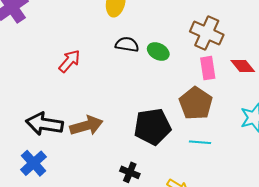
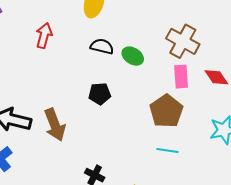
red arrow: (69, 61) -> (44, 36), moved, turned -30
brown arrow: (86, 126) -> (55, 125), turned 80
black pentagon: (152, 127) -> (100, 94), moved, size x0.6

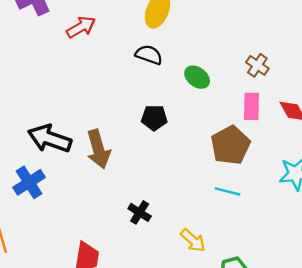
red arrow: (44, 36) -> (81, 27), moved, turned 40
brown cross: (183, 41) -> (257, 65), size x0.6
black semicircle: (102, 46) -> (149, 55), moved

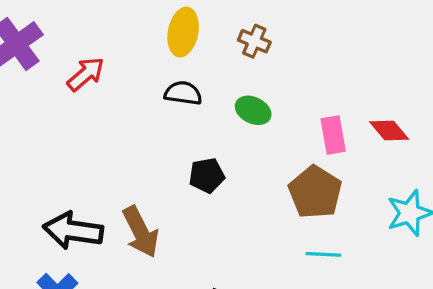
brown cross: (257, 65) -> (254, 41), moved

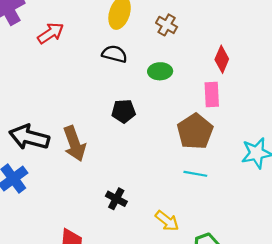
green ellipse: (253, 110) -> (160, 71), turned -35
red diamond: (389, 130) -> (222, 59), moved, turned 56

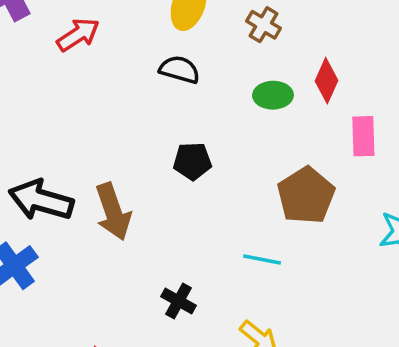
red diamond: (222, 59) -> (326, 81), moved
green ellipse: (160, 71) -> (273, 95), moved
pink rectangle: (212, 94) -> (363, 136), moved
cyan line: (195, 174) -> (262, 260), moved

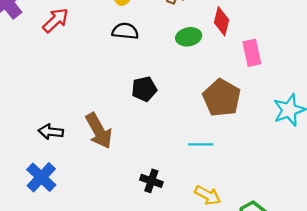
black arrow: (41, 200) -> (51, 132), size x0.6

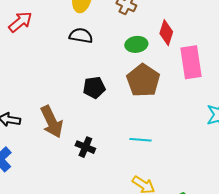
pink rectangle: (252, 53) -> (191, 62), size x1.4
brown pentagon: (222, 98) -> (143, 80), moved
black cross: (151, 181) -> (85, 147), moved

